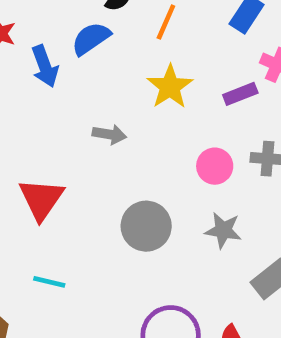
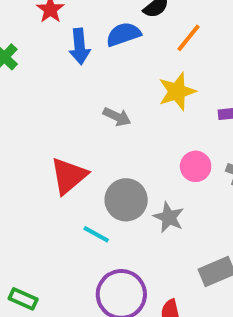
red triangle: (41, 199) -> (69, 176), moved
gray star: (223, 230) -> (169, 217), moved
cyan line: (49, 282) -> (96, 234), moved

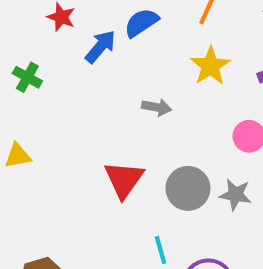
blue arrow: (80, 46) -> (100, 47), turned -120
cyan line: (96, 234) -> (160, 250), moved, turned 60

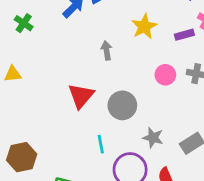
gray arrow: (157, 107) -> (107, 50), turned -114
gray star: (235, 195) -> (153, 138), moved

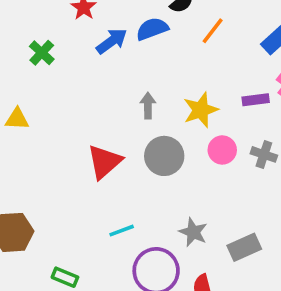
yellow star: (144, 26) -> (201, 110), moved
gray circle: (122, 105) -> (164, 156), moved
cyan line: (101, 144) -> (122, 231), turned 72

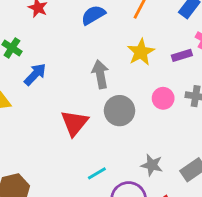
blue arrow: (112, 41) -> (35, 74), moved
gray arrow: (148, 106) -> (100, 74), size x1.4
yellow star: (201, 110) -> (141, 52), moved

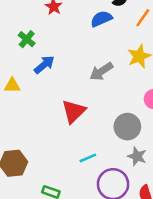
gray arrow: (100, 74) -> (101, 71), turned -120
gray circle: (119, 111) -> (127, 127), moved

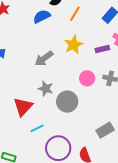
red triangle: (74, 111) -> (23, 107), moved
gray star: (137, 156) -> (46, 89), moved

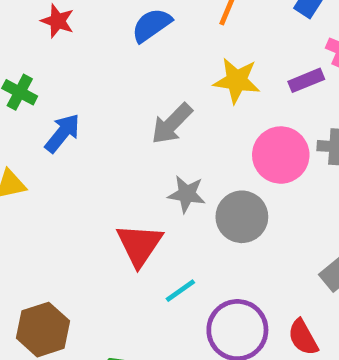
yellow star: (74, 45) -> (237, 81), turned -30
pink circle: (87, 78) -> (281, 155), size x1.5

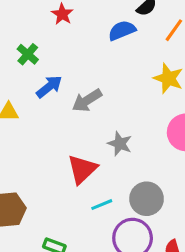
gray arrow: (172, 124) -> (87, 100), moved
gray circle: (242, 217) -> (147, 199), moved

